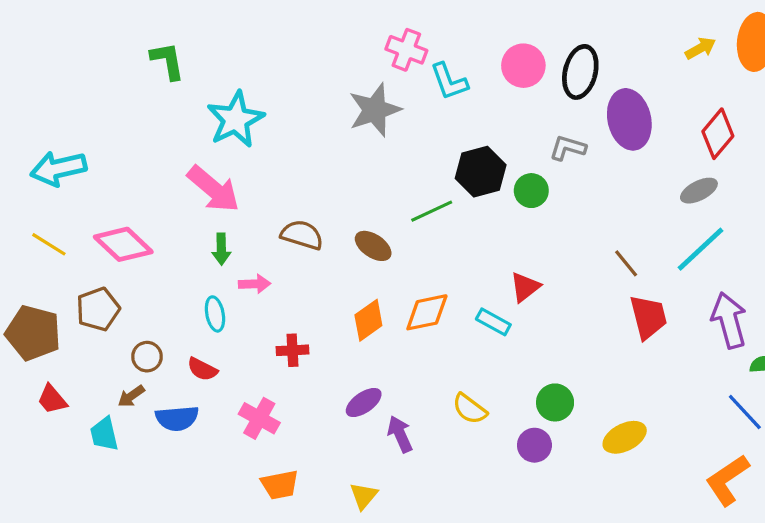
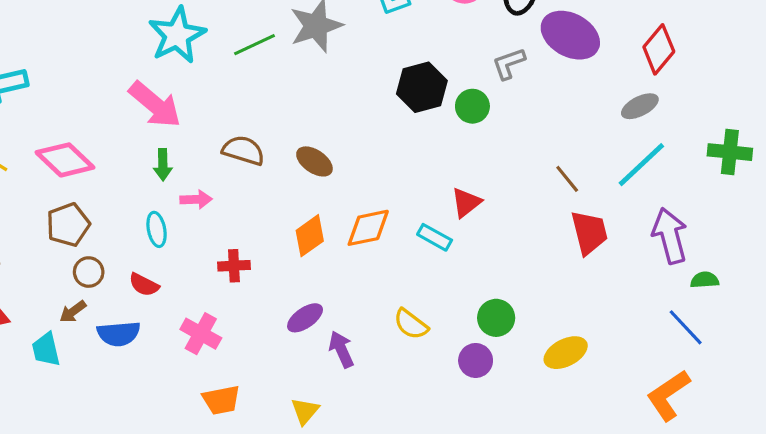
purple ellipse: (629, 119) -> (570, 35), turned -48
gray L-shape: (568, 148) -> (509, 64), turned -36
green line: (432, 211) -> (254, 45), moved
brown pentagon: (98, 309) -> (68, 225), moved

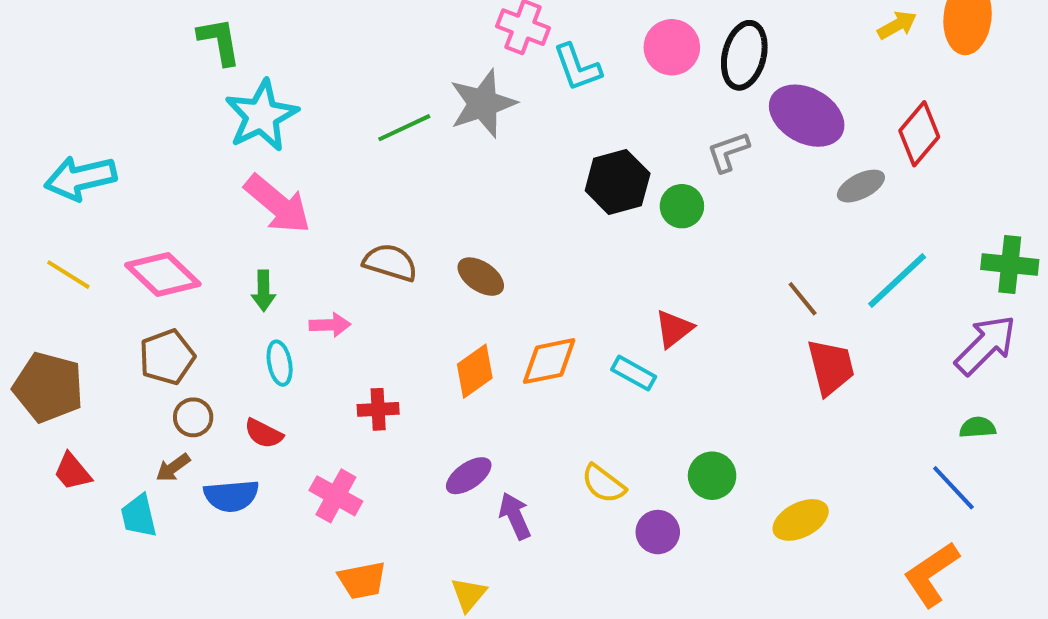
cyan star: (177, 35) -> (261, 116), moved
gray ellipse: (640, 106) -> (861, 186), moved
green arrow: (163, 165) -> (264, 291), moved
purple arrow: (670, 236) -> (986, 345), moved, turned 60
purple circle: (476, 360) -> (658, 532), moved

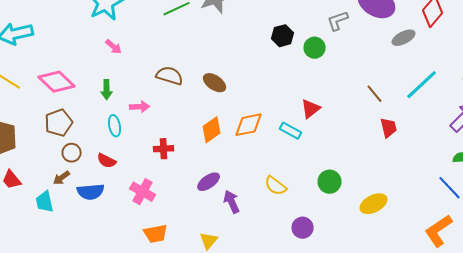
black hexagon: (618, 182) -> (283, 36), size x0.7
pink arrow: (278, 204) -> (114, 47), size x0.5
red trapezoid: (831, 367) -> (389, 128), size x0.7
purple circle: (658, 532) -> (303, 228), moved

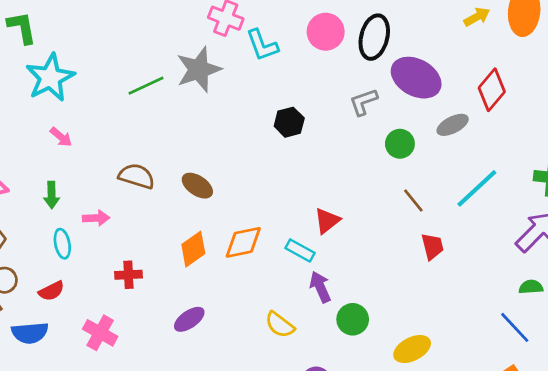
green circle: (315, 48) -> (400, 144), moved
red semicircle: (107, 161) -> (52, 291), turned -54
purple arrow: (232, 202) -> (320, 287), moved

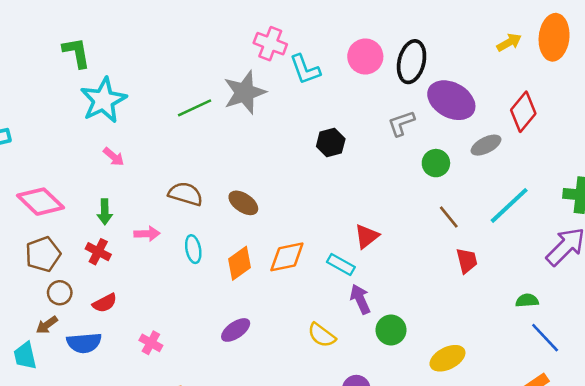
cyan ellipse: (62, 244) -> (193, 249), moved
red cross: (128, 275) -> (98, 252), moved, turned 30
green semicircle: (531, 287) -> (527, 300), moved
pink cross: (100, 333) -> (151, 343), size x0.7

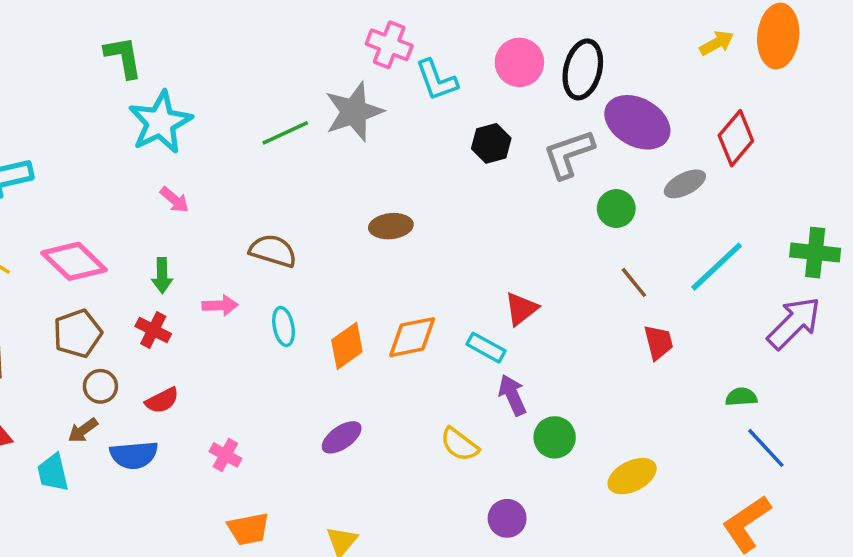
gray L-shape: (401, 123) -> (569, 154), size x1.4
black hexagon: (331, 143) -> (491, 143), moved
brown ellipse: (243, 203) -> (391, 226), moved, turned -40

